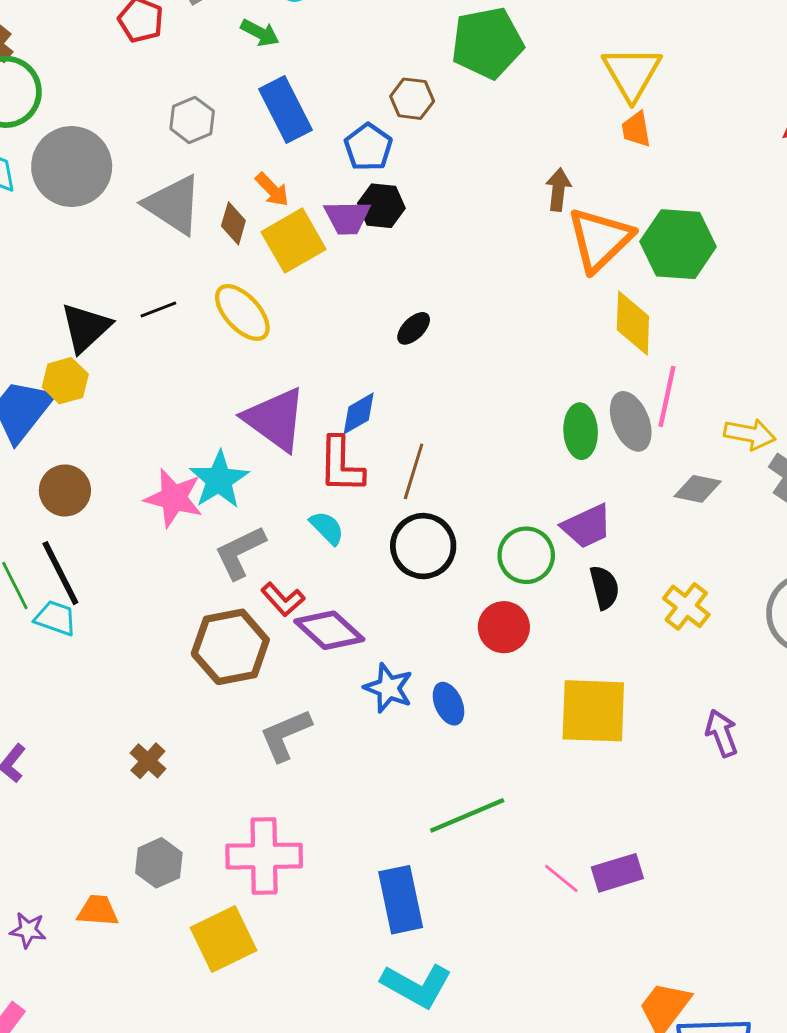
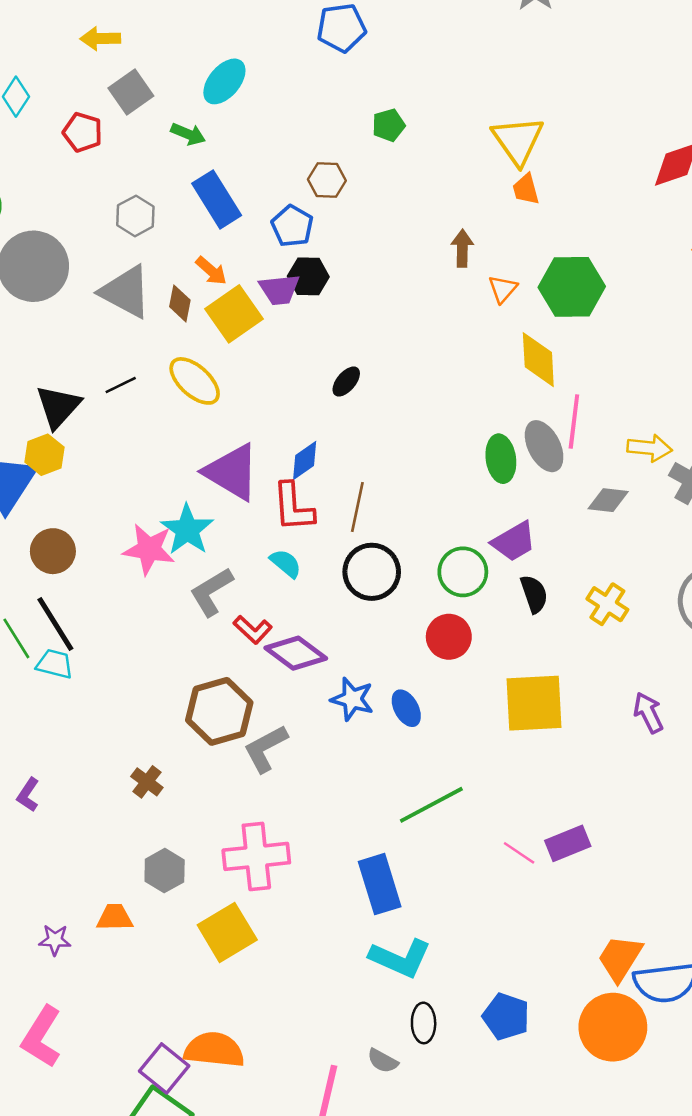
green pentagon: (487, 43) -> (389, 125), size x0.5
orange triangle: (600, 239) -> (503, 289), size x0.5
brown hexagon: (230, 647) -> (219, 711), moved

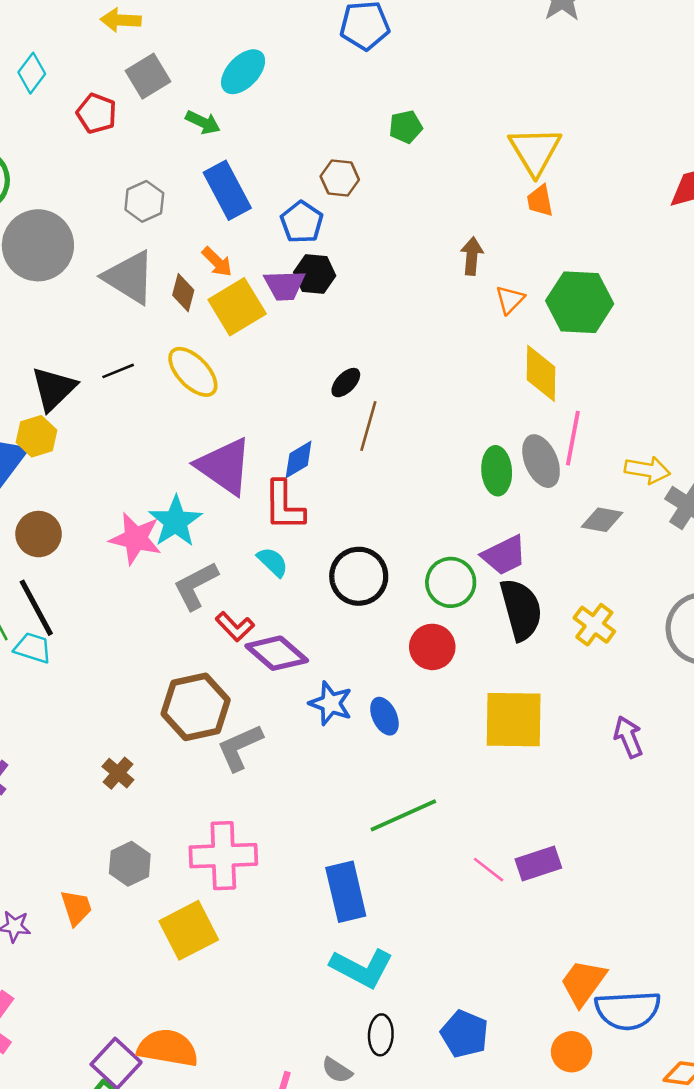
brown line: (357, 507) -> (368, 426), moved
black semicircle: (534, 594) -> (521, 609), size x1.6
orange trapezoid: (115, 917) -> (76, 908), turned 69
orange circle: (613, 1027) -> (572, 1052), size x0.6

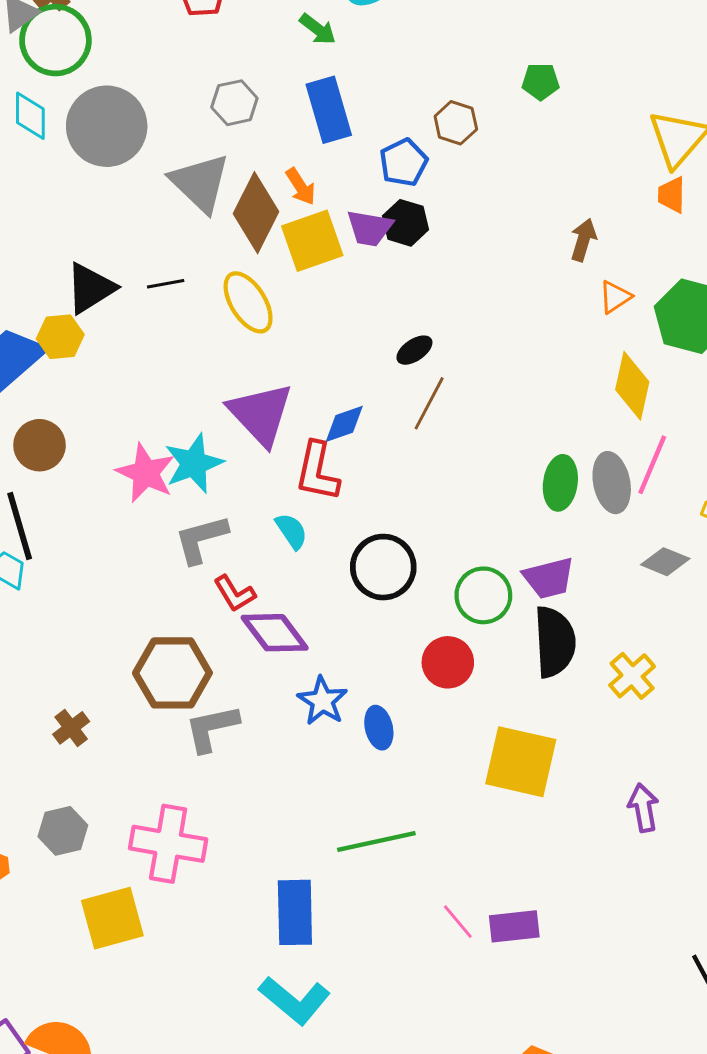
brown diamond: (183, 293) -> (256, 213), size x1.8

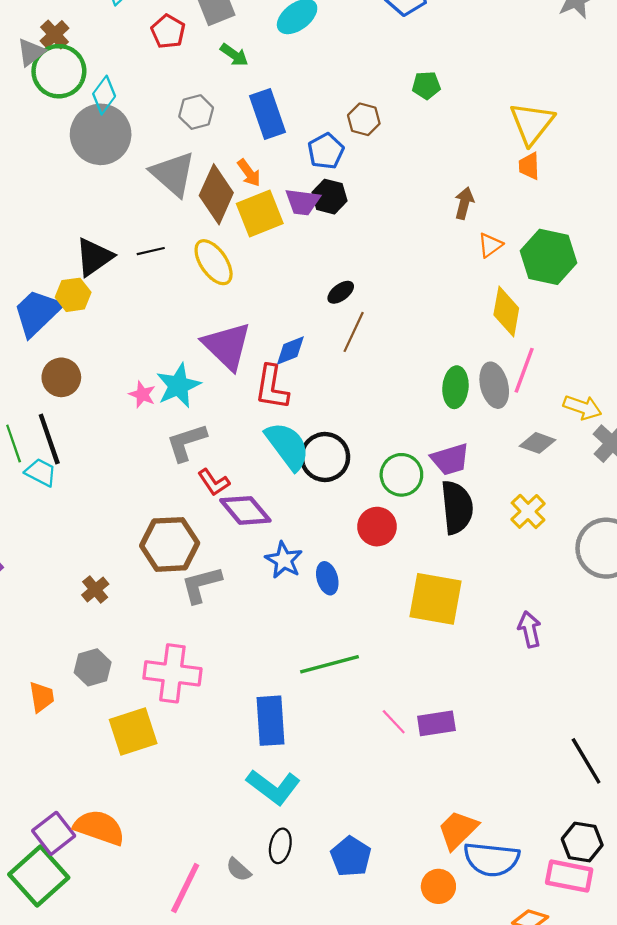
green arrow: (318, 29) -> (234, 55), moved
cyan diamond: (30, 116) -> (104, 95), moved, turned 39
pink star: (146, 473) -> (142, 394), size x0.6
cyan semicircle: (291, 531) -> (287, 446), moved, size x1.8
yellow cross: (632, 676) -> (528, 511), moved

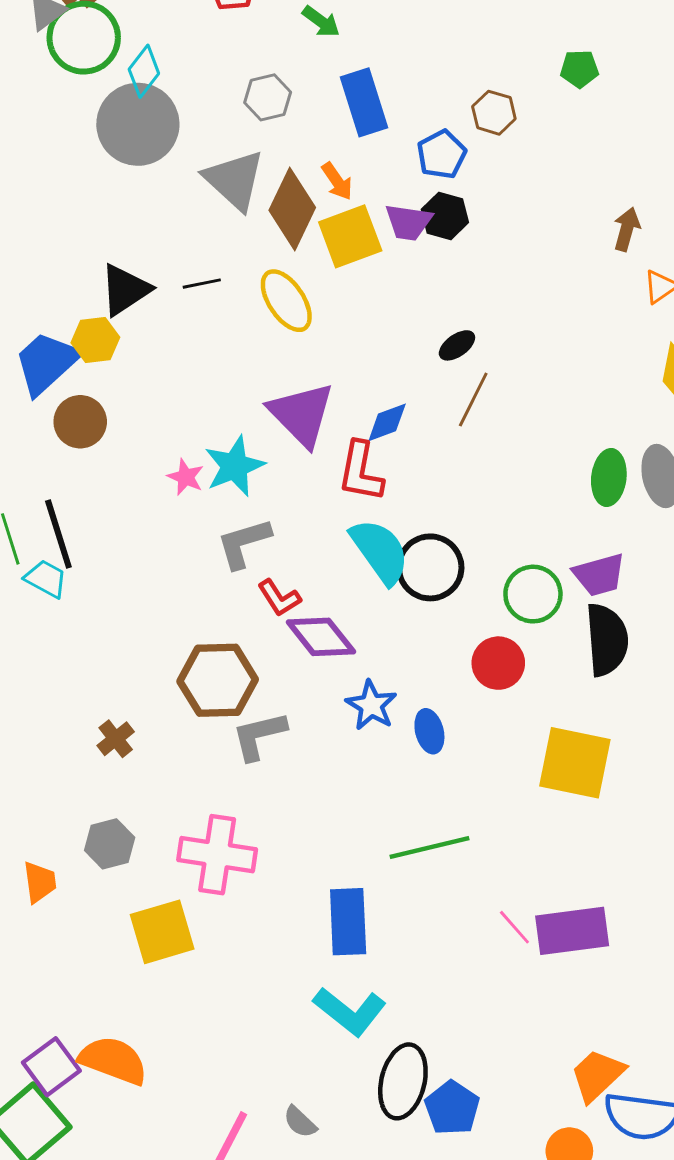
brown circle: (61, 377) -> (80, 422), moved
purple rectangle: (436, 723) -> (572, 931), size x1.4
black ellipse: (280, 846) -> (403, 1081), moved, size x1.6

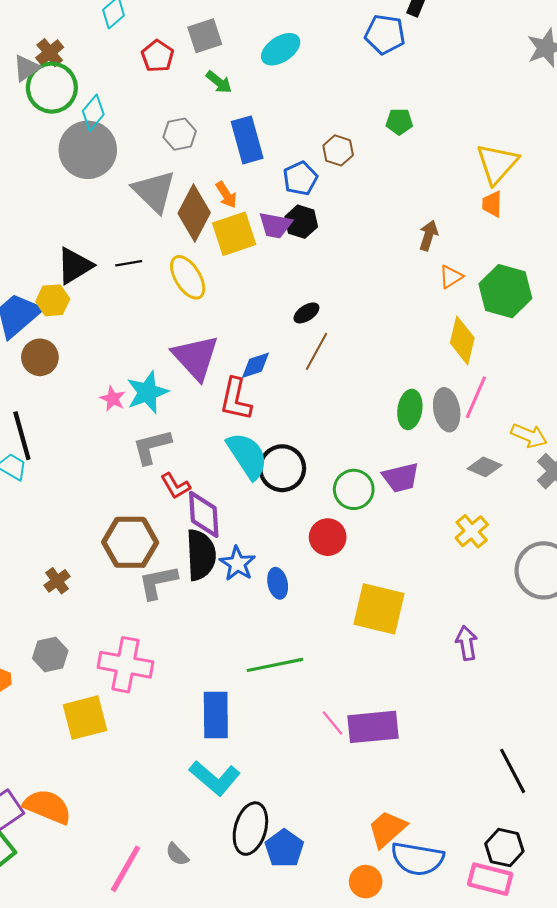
purple diamond: (321, 637) -> (204, 514), turned 33
black semicircle: (607, 640) -> (201, 555), moved

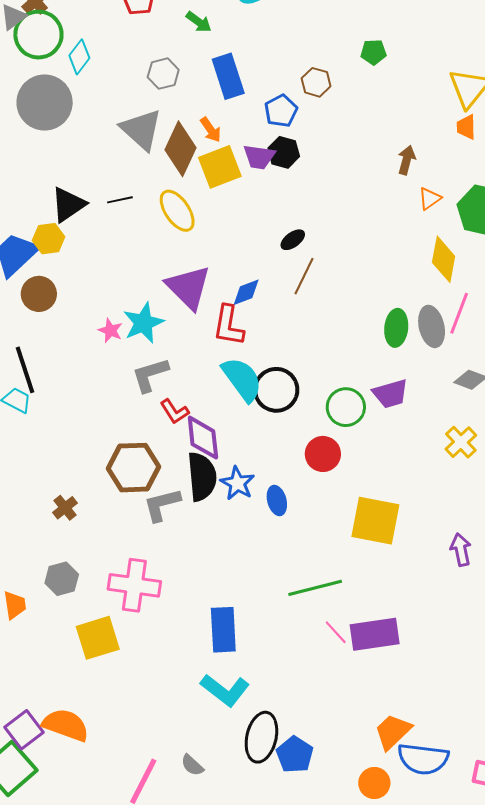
gray circle: (88, 150) -> (45, 103), moved
green line: (275, 665) -> (315, 588), moved

